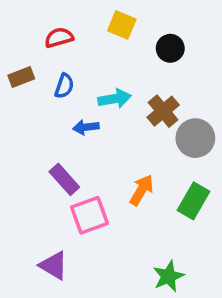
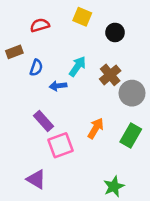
blue semicircle: (64, 86) -> (36, 68), moved
cyan arrow: (115, 99) -> (77, 66), turned -45

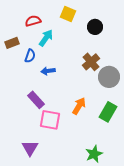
cyan arrow: (77, 66) -> (46, 38), moved
pink square: (60, 145) -> (50, 120), turned 30
purple triangle: (36, 179) -> (30, 148), turned 30

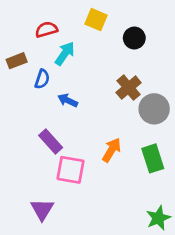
blue arrow: (48, 71) -> (68, 100), turned 32
green rectangle: (108, 112) -> (153, 158), turned -48
green star: (94, 154) -> (158, 218), moved

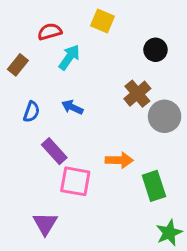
black circle: (134, 38) -> (155, 50), moved
brown rectangle: (17, 61) -> (18, 65), turned -30
blue semicircle: (42, 79) -> (32, 112), moved
orange arrow: (112, 150) -> (119, 160), turned 60
green rectangle: (153, 158) -> (154, 186), moved

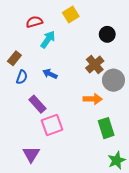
yellow square: (103, 21) -> (71, 15), turned 35
brown rectangle: (18, 65) -> (14, 58), moved
orange arrow: (119, 160) -> (93, 99), moved
pink square: (75, 181) -> (52, 125), turned -30

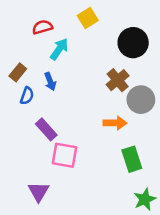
black circle: (107, 34) -> (133, 43), size x1.5
blue arrow: (50, 74) -> (50, 81), moved, turned -136
pink square: (52, 125) -> (64, 155), turned 30

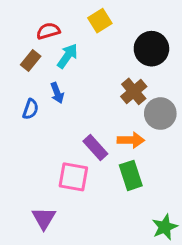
brown rectangle: (18, 72) -> (31, 60), moved
purple rectangle: (46, 129) -> (95, 147), moved
green rectangle: (132, 159) -> (131, 175), moved

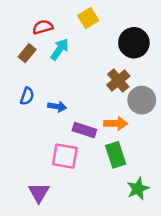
blue arrow: (57, 93) -> (57, 107), moved, turned -60
purple rectangle: (95, 147) -> (84, 130), turned -30
green star: (165, 227) -> (138, 189), moved

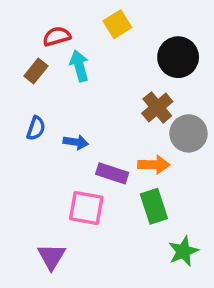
cyan arrow: (60, 49) -> (79, 66), turned -50

